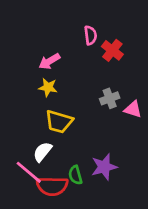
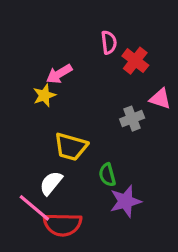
yellow star: (48, 87) -> (44, 95), moved, turned -30
pink triangle: (133, 109) -> (160, 99), moved
green semicircle: (75, 175) -> (107, 175), moved

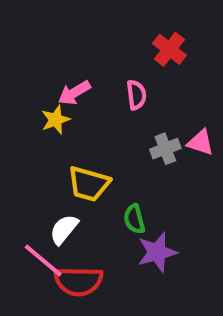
pink semicircle: (109, 42) -> (136, 95), moved
red cross: (135, 61) -> (169, 49), moved
pink triangle: (160, 99) -> (201, 142), moved

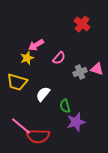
pink semicircle: (136, 95) -> (59, 58), moved, turned 48
yellow trapezoid: (89, 184) -> (17, 82), moved
white semicircle: (64, 229) -> (43, 94), moved

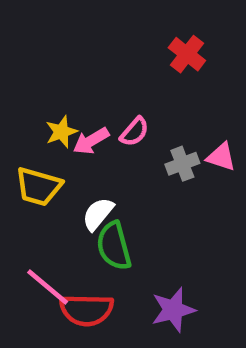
pink arrow: (36, 45) -> (91, 141), moved
green semicircle: (65, 106) -> (114, 246), moved, size x1.5
purple star: (76, 122) -> (173, 310), moved

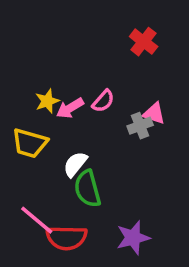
pink triangle: (221, 157) -> (154, 113), moved

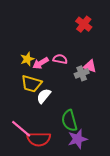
pink semicircle: (103, 101) -> (60, 59), turned -120
yellow trapezoid: (30, 143) -> (31, 84), moved
green semicircle: (87, 189) -> (69, 121), moved

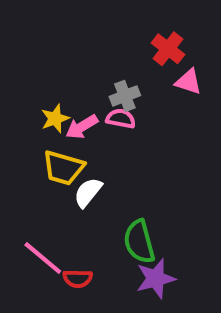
pink triangle: (90, 66) -> (188, 82), moved
gray cross: (82, 73) -> (125, 96), moved
red semicircle: (39, 139) -> (78, 279), size x0.6

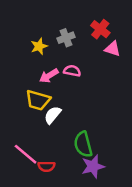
gray cross: (125, 96) -> (66, 38), moved
yellow star: (55, 119) -> (39, 46), moved

